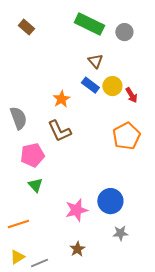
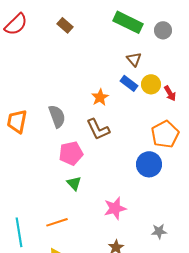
blue circle: (110, 201) -> (149, 164), moved

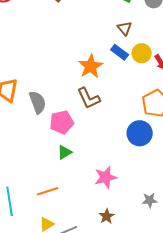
orange star: (100, 97) -> (91, 66), size x1.4
gray semicircle: (57, 116) -> (38, 102), moved
green triangle: (74, 183) -> (65, 152), turned 42

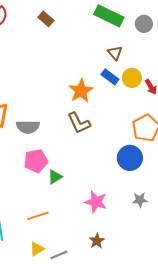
gray semicircle: (38, 102) -> (28, 127), turned 110
pink pentagon: (62, 122) -> (36, 161), moved
pink star: (106, 177) -> (96, 202), turned 30
gray star: (150, 200) -> (140, 200), moved

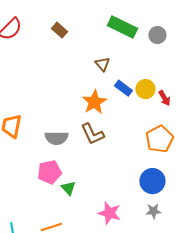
brown triangle: (115, 53) -> (102, 64), moved
gray semicircle: (28, 127) -> (56, 138), moved
blue circle: (130, 158) -> (152, 181), moved
green triangle: (55, 177) -> (68, 188), turned -42

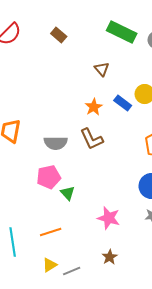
blue rectangle: (123, 88) -> (123, 103), moved
orange star: (94, 102) -> (94, 107), size x0.7

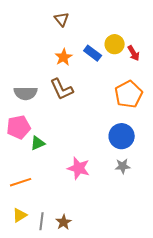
brown triangle: (102, 69) -> (62, 19), moved
green triangle: (68, 193) -> (38, 143), turned 49
brown star: (110, 257) -> (64, 222), moved
gray line: (72, 271) -> (42, 221), turned -60

